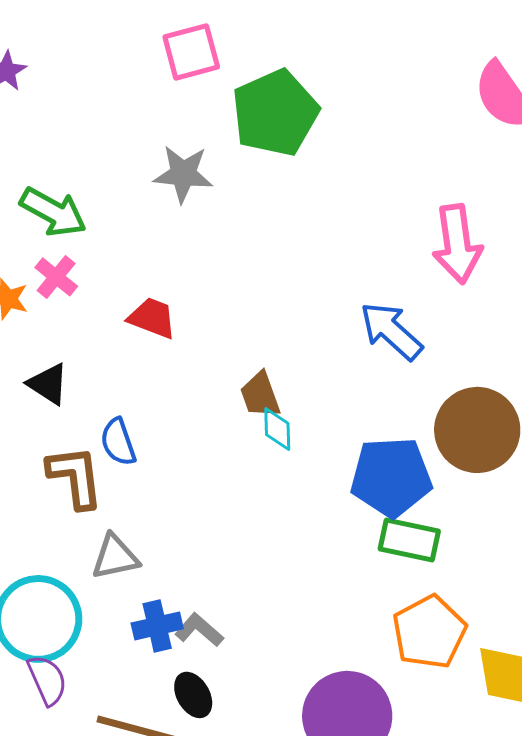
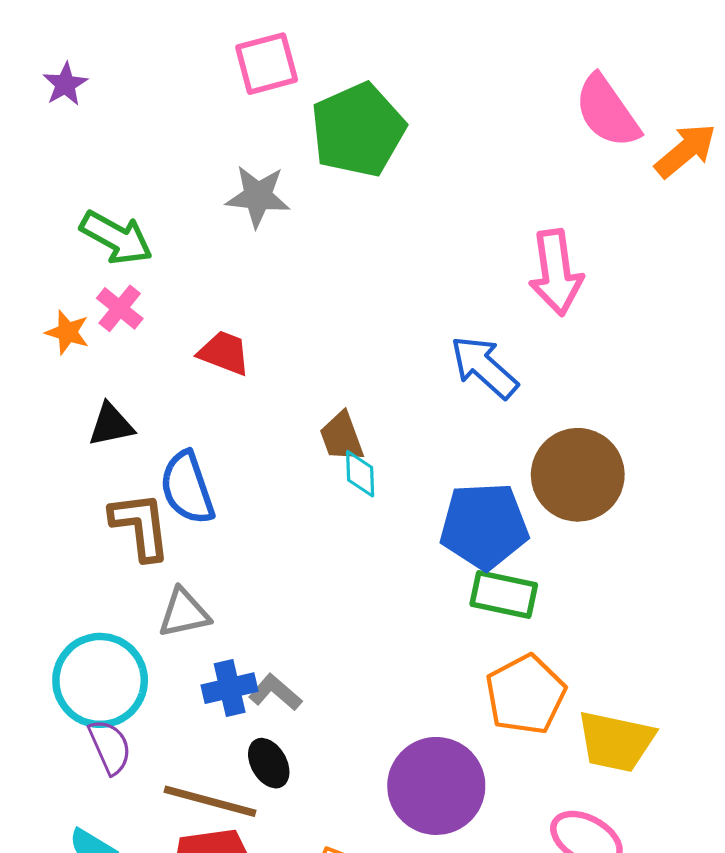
black triangle: (48, 384) -> (111, 425), turned -45
blue semicircle: (118, 442) -> (187, 488), size x1.4

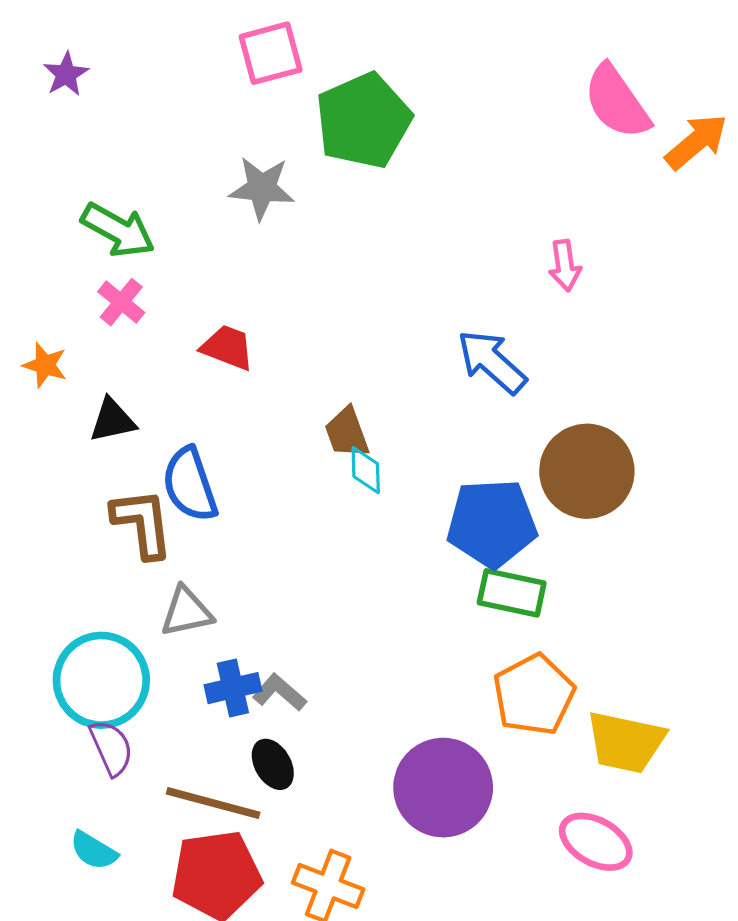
pink arrow: (556, 272) -> (565, 266), size x0.6
orange star: (67, 332) -> (45, 365), moved

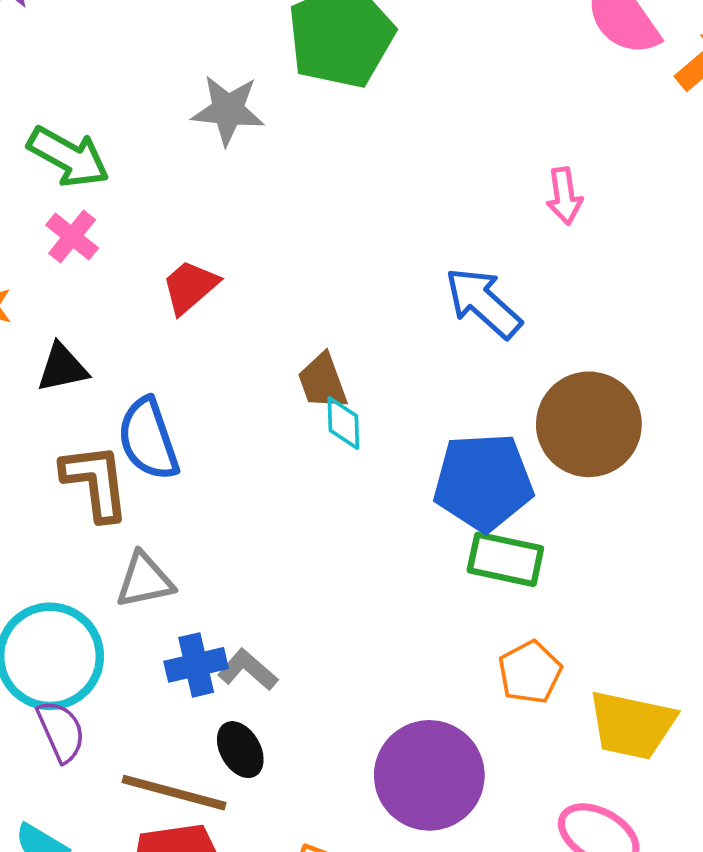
red trapezoid: (227, 347) -> (190, 287), turned -62
orange pentagon: (534, 695) -> (530, 672), size x0.7

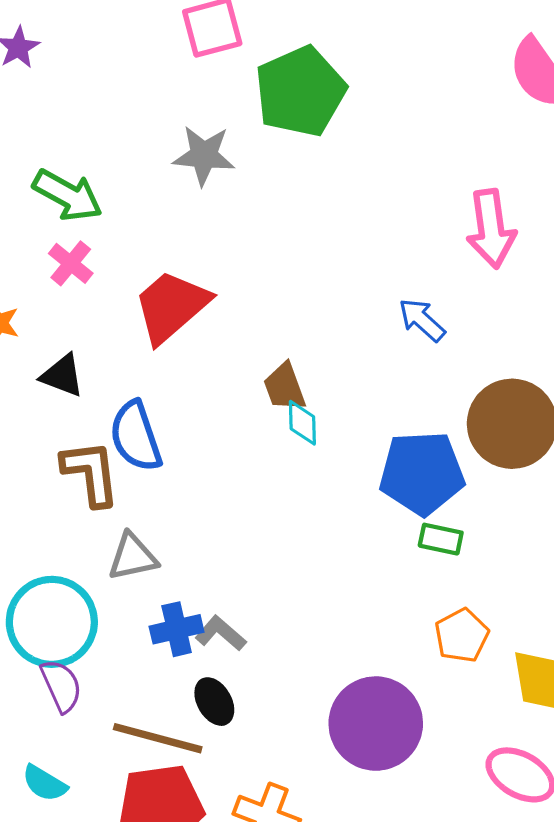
pink arrow: (564, 196) -> (491, 229), size x1.6
red trapezoid: (190, 287) -> (171, 306), size x1.6
blue arrow: (483, 303) -> (422, 320), size x0.7
black triangle: (62, 368) -> (62, 376), turned 33
green rectangle: (505, 559) -> (441, 539), size x0.7

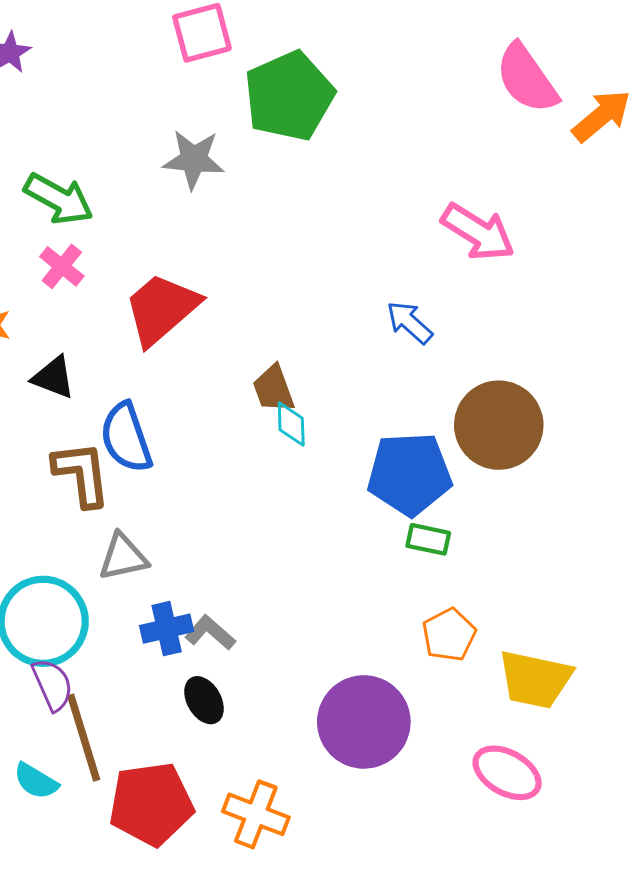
pink arrow: (491, 229) -> (478, 232), turned -50
brown line: (158, 738) -> (84, 738), moved, turned 58

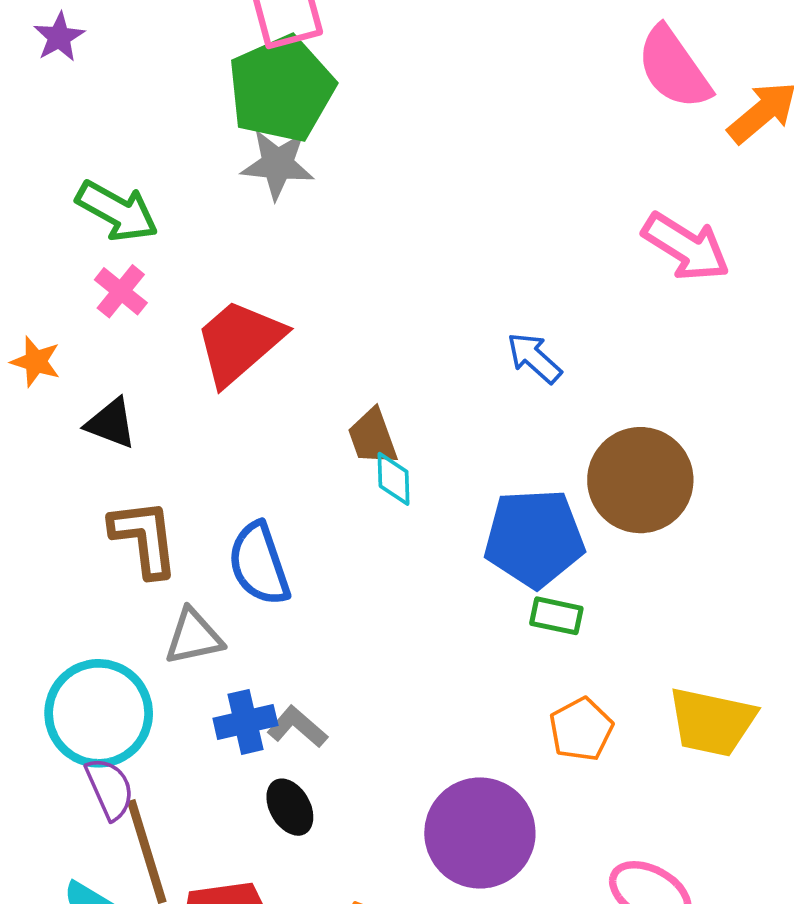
green pentagon: (289, 96) -> (281, 89), moved
pink arrow: (478, 232) -> (686, 247), moved
blue semicircle: (126, 438) -> (259, 564), moved
yellow trapezoid: (535, 679) -> (712, 722), moved

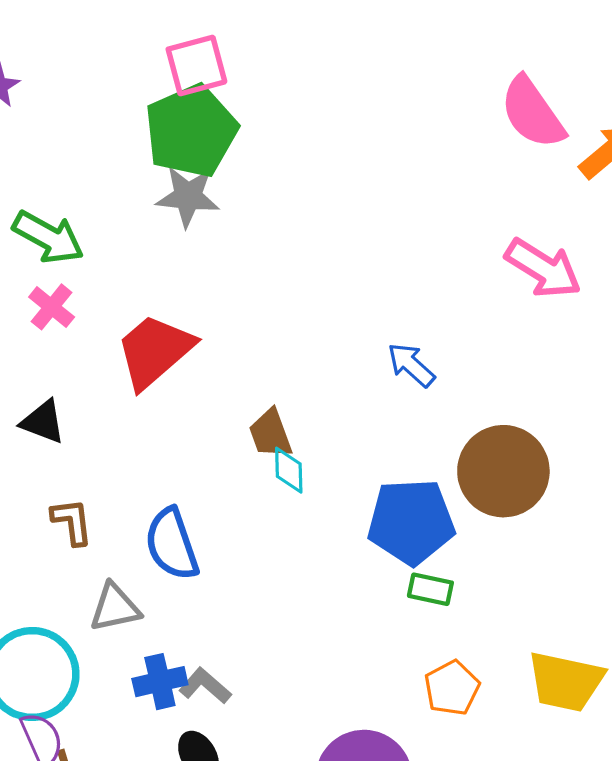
brown L-shape: (144, 538) -> (72, 522), size x0.7

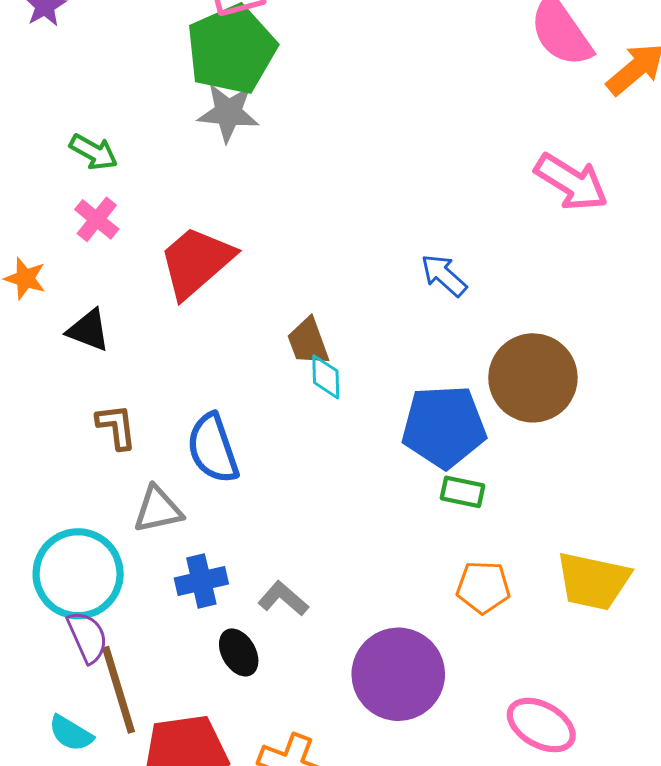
green arrow: (48, 237) -> (94, 152), size x0.7
gray L-shape: (205, 686) -> (283, 599), moved
orange pentagon: (452, 688) -> (483, 587), turned 30

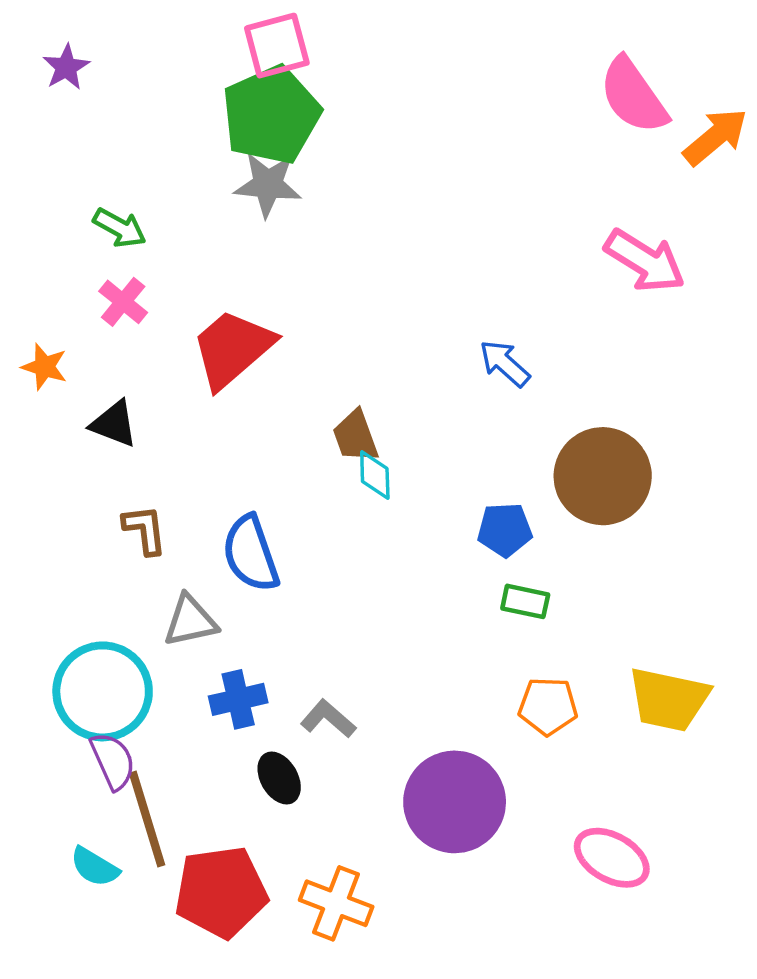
blue pentagon: (444, 427) -> (505, 530), size x0.6

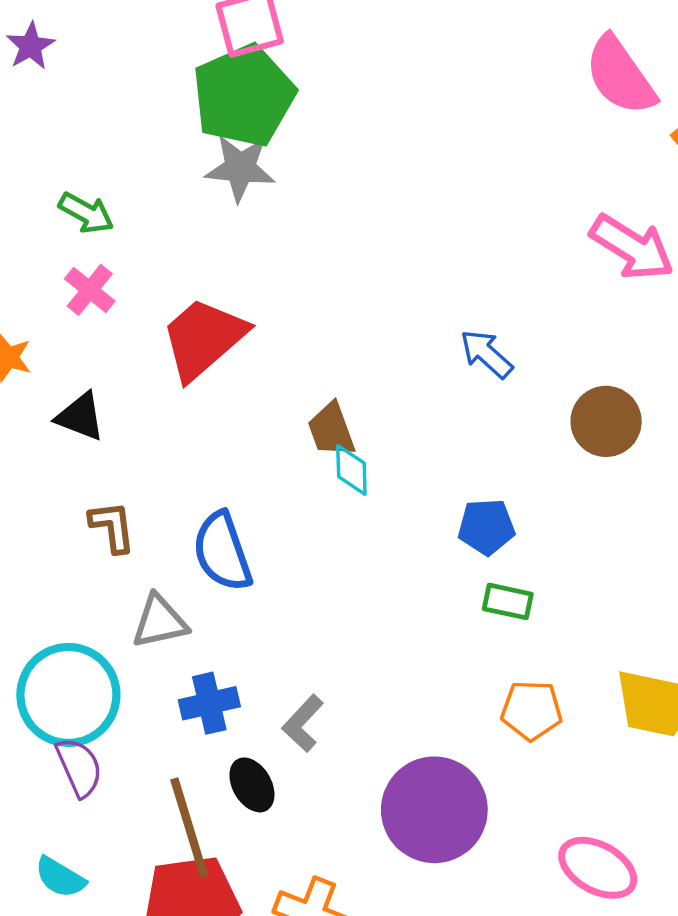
brown circle: (603, 476) -> (606, 421), moved, size x0.7
gray L-shape: (328, 719) -> (303, 723), turned -88
brown line: (147, 819) -> (189, 828), moved

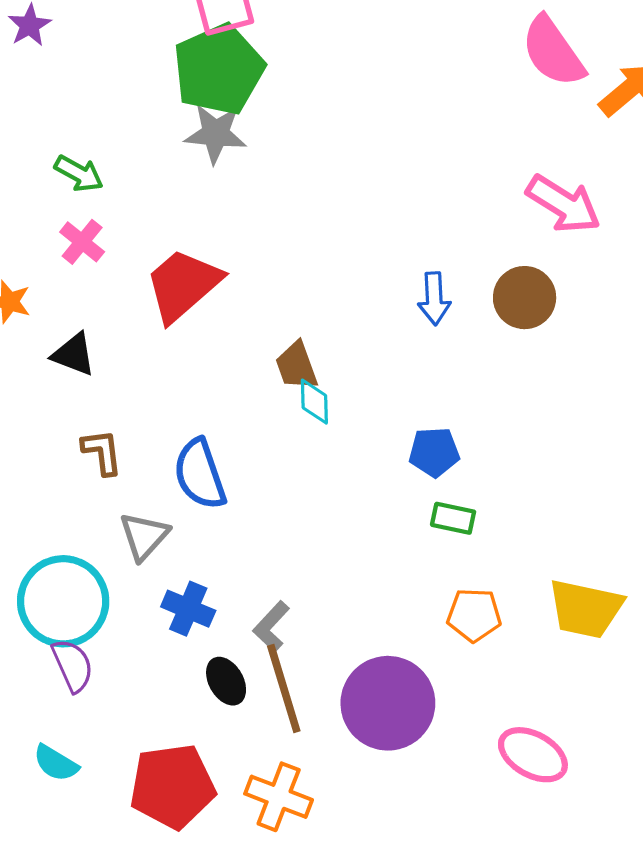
blue arrow: (486, 354) -> (434, 299), turned -135
brown circle: (606, 421) -> (525, 298), moved
gray triangle: (160, 622) -> (144, 536), turned -36
blue cross: (209, 703) -> (188, 609), turned 36
brown line: (189, 828) -> (284, 689), moved

